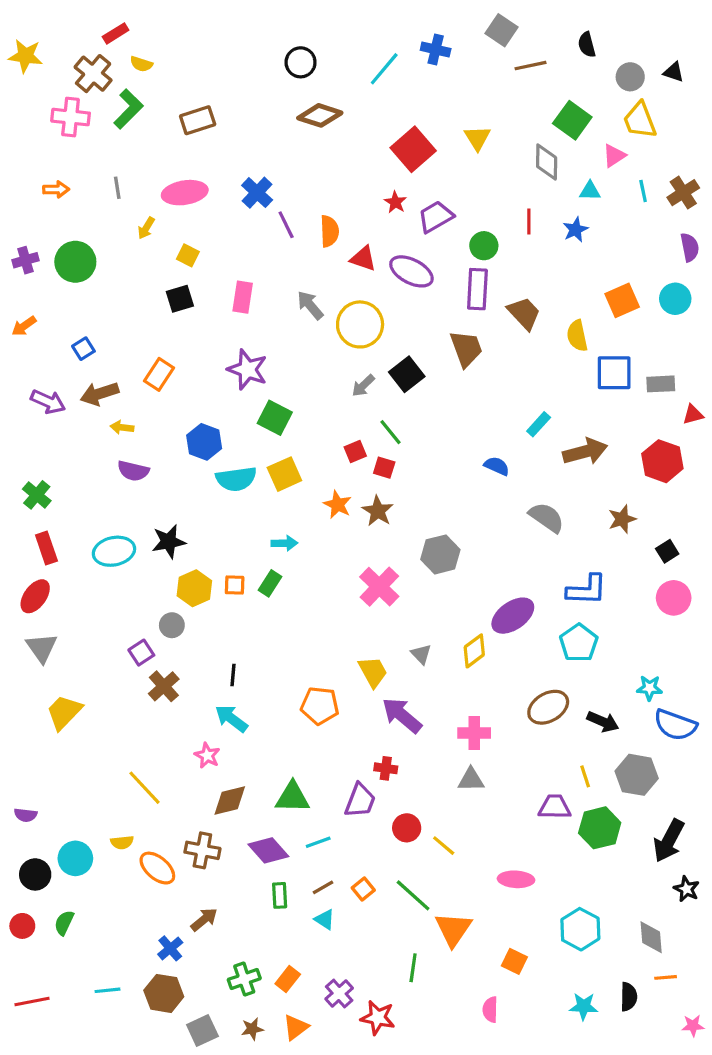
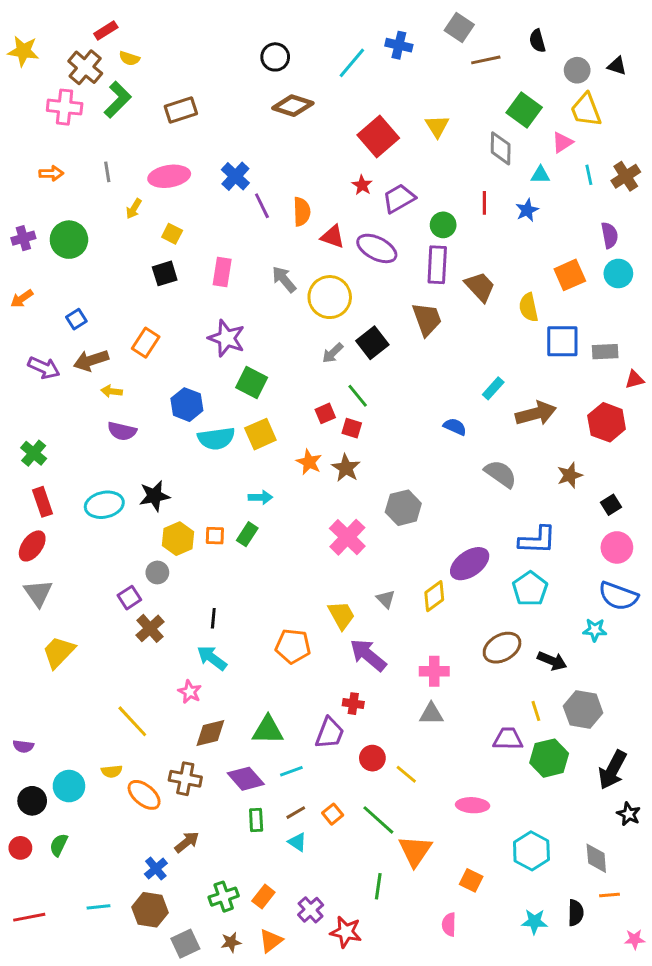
purple semicircle: (690, 247) -> (610, 235), moved
blue semicircle: (675, 725) -> (618, 596), moved

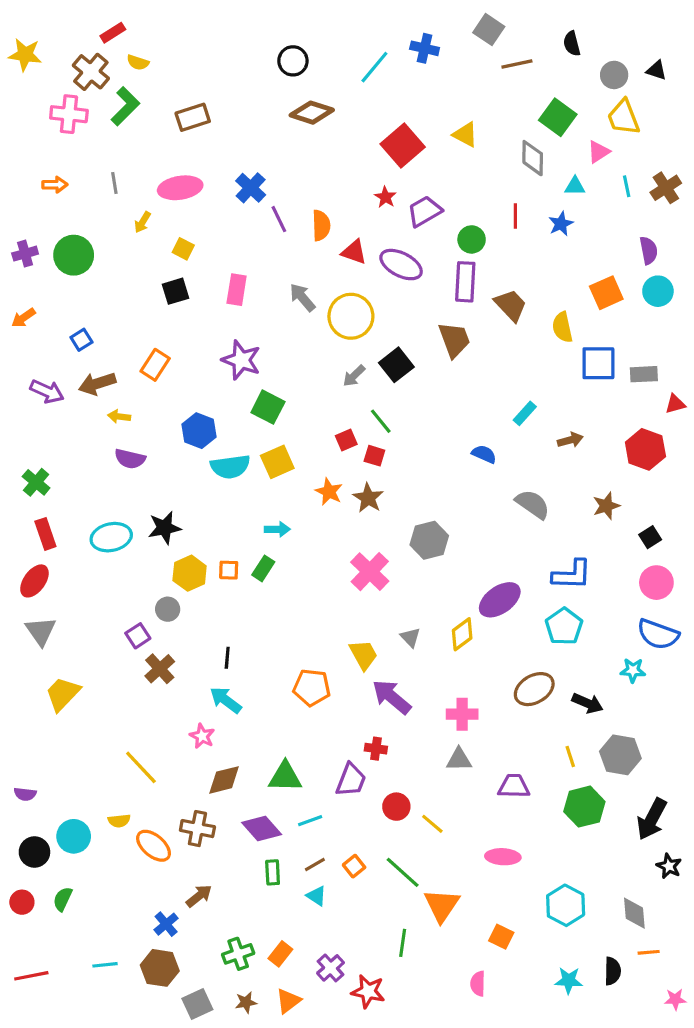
yellow triangle: (437, 126) -> (465, 135), turned -30
brown arrow: (536, 413) -> (570, 440), size x0.6
purple trapezoid: (508, 739) -> (514, 786), moved

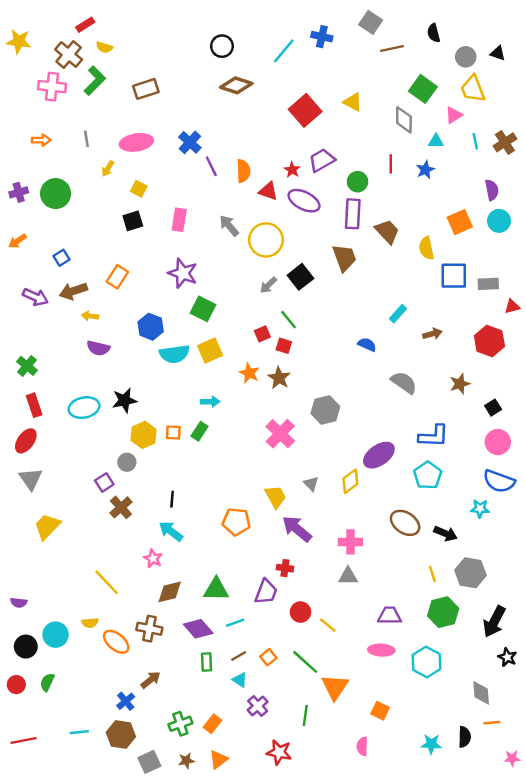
red star: (385, 197) -> (292, 170), moved
brown ellipse: (534, 689) -> (405, 523), turned 64
purple trapezoid: (514, 786) -> (390, 616), moved
cyan hexagon: (566, 905) -> (426, 662), moved
purple cross: (331, 968) -> (258, 706), moved

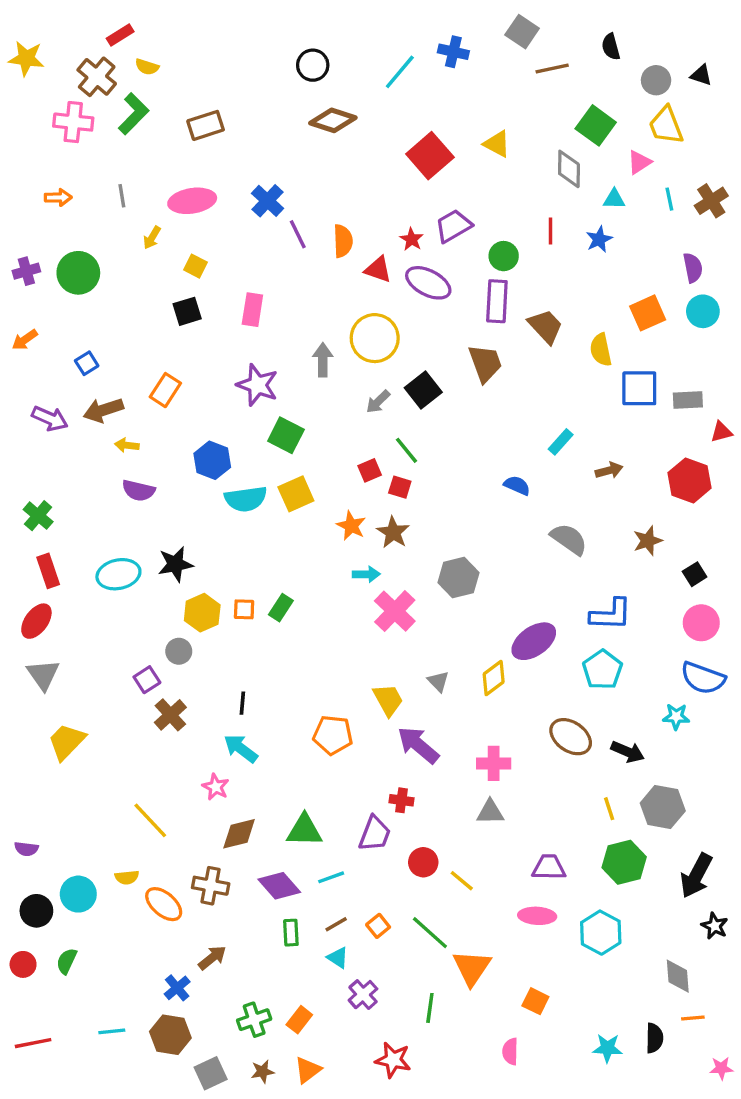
gray arrow: (229, 226) -> (323, 360), moved, turned 40
cyan arrow: (210, 402) -> (366, 574), moved

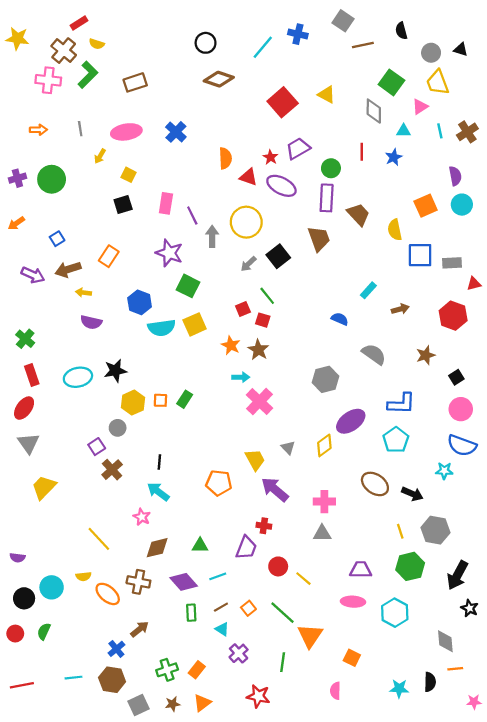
purple line: (298, 234) -> (192, 216), moved
gray hexagon: (458, 578) -> (325, 379), moved
green triangle: (304, 830) -> (200, 546), size x0.7

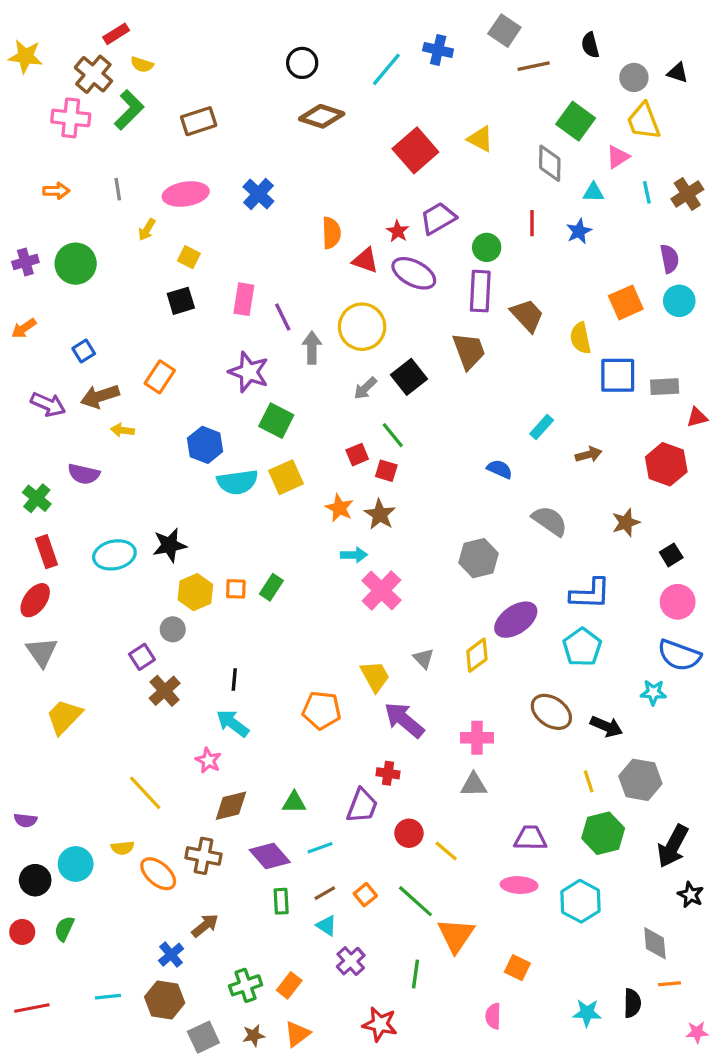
purple semicircle: (91, 322) -> (84, 474), moved

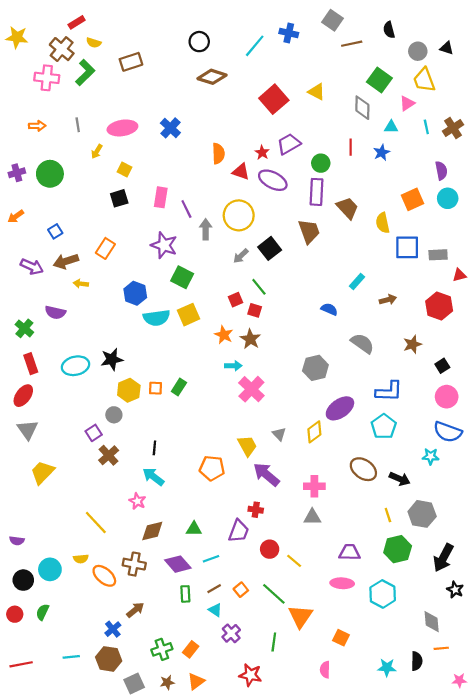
brown rectangle: (199, 121) -> (131, 62), moved

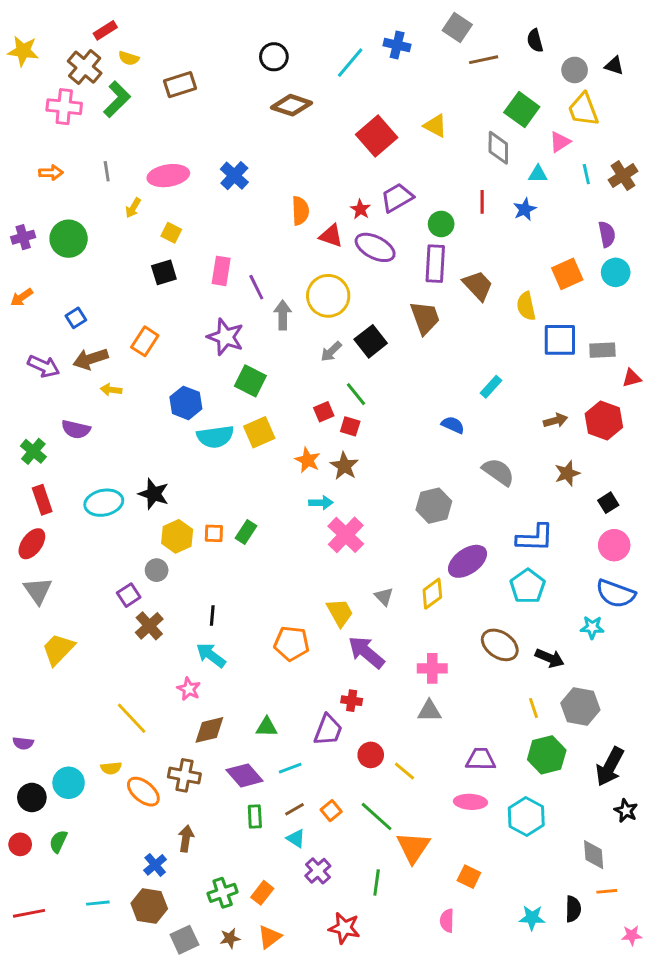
brown arrow: (388, 300) -> (556, 421), moved
black star: (112, 359) -> (154, 494), turned 30
brown arrow: (135, 610) -> (186, 839), turned -42

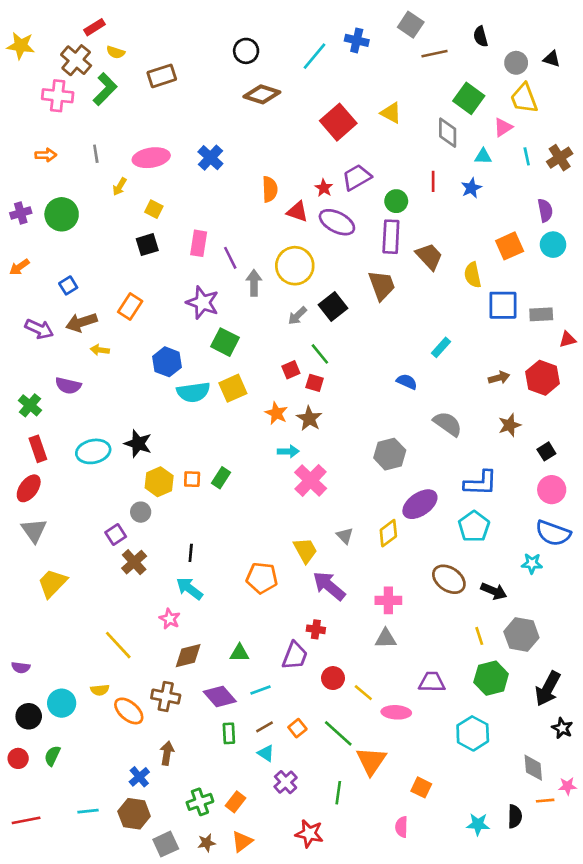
pink ellipse: (470, 802) -> (396, 712), moved
pink star: (632, 935) -> (568, 786), moved

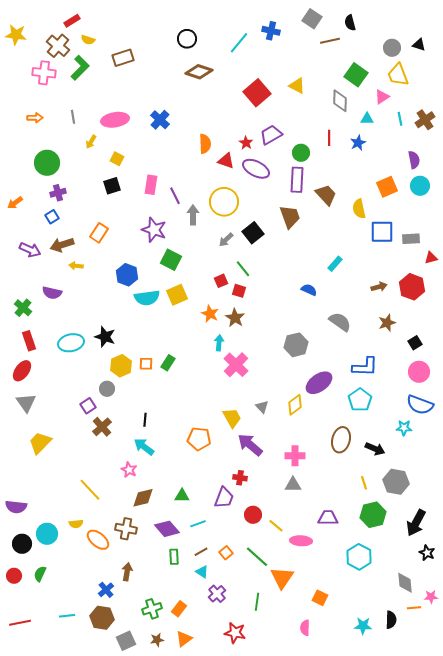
black semicircle: (481, 36) -> (350, 23), moved
purple cross: (21, 213) -> (58, 193), moved
cyan arrow: (288, 451) -> (219, 343), turned -84
brown ellipse: (449, 579) -> (341, 440), turned 70
purple semicircle: (21, 668) -> (16, 507), size x1.5

